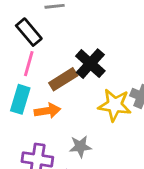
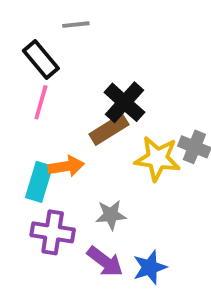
brown rectangle: (63, 79) -> (109, 129), moved
cyan rectangle: (20, 99) -> (39, 182), moved

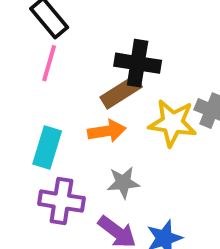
black cross: (124, 102) -> (138, 63), turned -33
orange arrow: (66, 166) -> (107, 131), moved

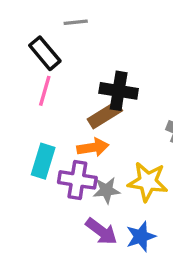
yellow star: (173, 123) -> (148, 182), moved
purple cross: (61, 201) -> (77, 180), moved

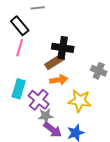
orange arrow: (93, 147) -> (59, 80), moved
purple cross: (77, 180) -> (39, 100), turned 30
gray star: (107, 190) -> (46, 116), moved

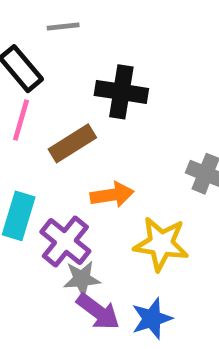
black cross: (63, 48) -> (121, 92), moved
brown rectangle: (55, 62) -> (72, 143), moved

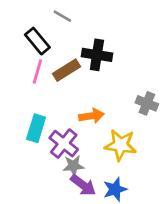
gray line: (63, 27) -> (62, 16), turned 36
brown rectangle: (72, 143) -> (67, 70), moved

